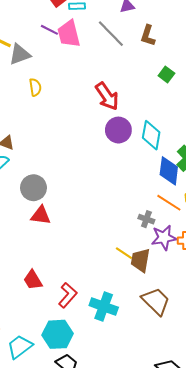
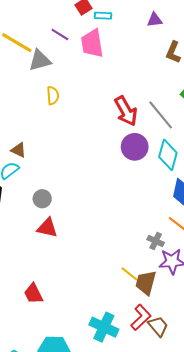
purple line: (49, 30) -> (60, 34), moved
gray line: (111, 34) -> (161, 115), moved
gray circle: (33, 188) -> (42, 199), size x0.7
red L-shape: (68, 295) -> (141, 317), moved
brown trapezoid: (156, 301) -> (158, 326), size x0.7

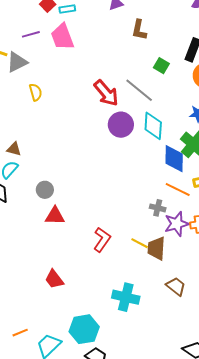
purple line: (60, 34) -> (31, 34), turned -36
red L-shape: (141, 317) -> (102, 240), moved

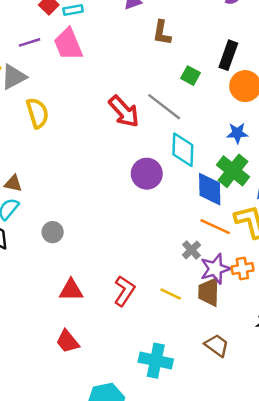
yellow semicircle: (36, 92) -> (37, 113), size x1.4
purple circle: (121, 125) -> (147, 174), moved
gray cross: (158, 208) -> (191, 250), turned 35
red triangle: (55, 216) -> (71, 290), moved
brown trapezoid: (156, 248) -> (209, 292), moved

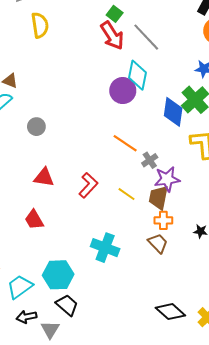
green square: (190, 76) -> (115, 14), moved
cyan diamond: (183, 150) -> (137, 75), moved
orange line: (215, 227) -> (125, 143), moved
orange cross: (242, 268) -> (163, 220), moved

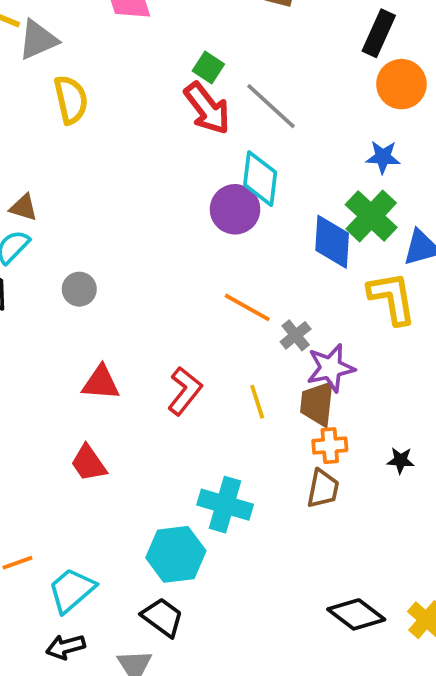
yellow line: (127, 194) -> (257, 402), turned 42
brown trapezoid: (158, 243) -> (323, 489), turned 60
cyan hexagon: (58, 275) -> (176, 554), moved
black arrow: (27, 317) -> (66, 647), moved

